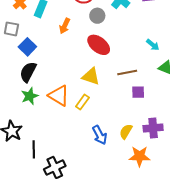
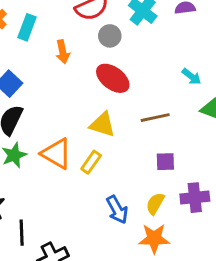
orange arrow: (65, 26) -> (63, 52), turned -35
purple square: (138, 92) -> (165, 162), moved
orange star: (139, 156) -> (154, 238), moved

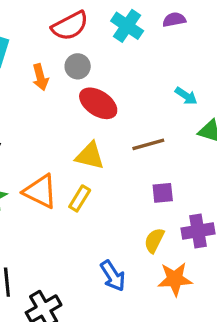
gray circle: (110, 36) -> (78, 66), moved
blue arrow: (117, 210) -> (113, 276), moved
orange star: (154, 238) -> (175, 279), moved

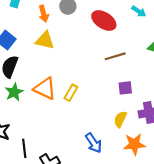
cyan arrow: (186, 96) -> (139, 11), moved
red ellipse: (98, 103) -> (104, 20), moved
yellow triangle: (90, 156) -> (45, 40), moved

